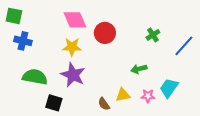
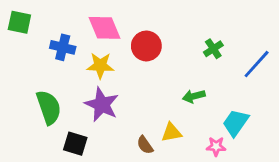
blue cross: (23, 41) -> (63, 47), moved
green semicircle: (35, 77) -> (49, 107), turned 60
pink star: (148, 96) -> (216, 146), moved

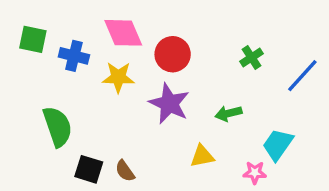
green square: (19, 22) -> (33, 39), moved
purple star: (102, 105) -> (169, 104), moved
brown semicircle: (145, 145) -> (125, 171), moved

